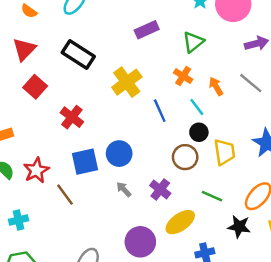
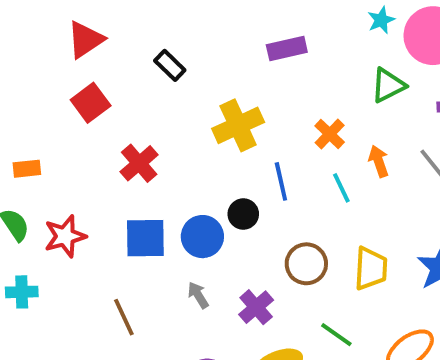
green triangle: (193, 42) -> (388, 85), moved
black rectangle: (78, 54) -> (170, 65), size x0.6
black circle: (199, 132) -> (243, 214), moved
brown line: (65, 195) -> (124, 317), moved
cyan cross: (18, 220) -> (22, 292), moved

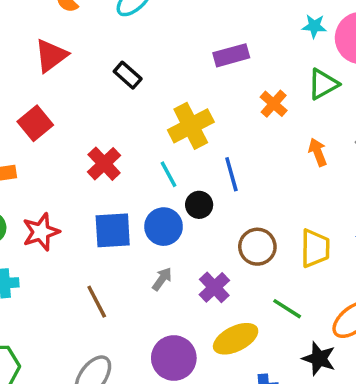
cyan star: (381, 20) -> (314, 26), turned 30
red square: (91, 103) -> (35, 123), moved
orange cross: (330, 134) -> (274, 104), moved
cyan line: (341, 188) -> (168, 174), moved
gray arrow: (198, 295) -> (162, 279), turned 70

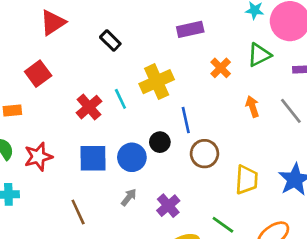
cyan line: (168, 174) -> (120, 99), moved
brown circle: (257, 247) -> (204, 154), moved

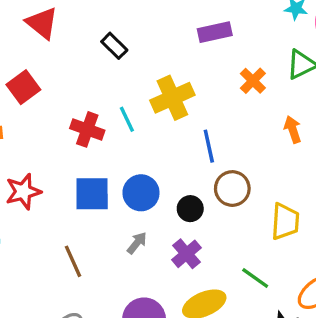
red triangle: (53, 23) -> (42, 23), turned -48
red cross: (89, 107) -> (87, 129), turned -30
black circle: (160, 142) -> (190, 209), moved

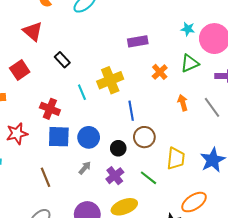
black rectangle: (114, 46) -> (62, 60), moved
red cross: (87, 129) -> (50, 109), moved
green line: (255, 278) -> (149, 178), moved

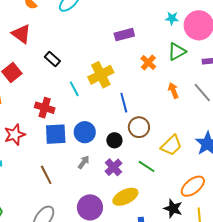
yellow trapezoid: (176, 159) -> (171, 145), turned 45

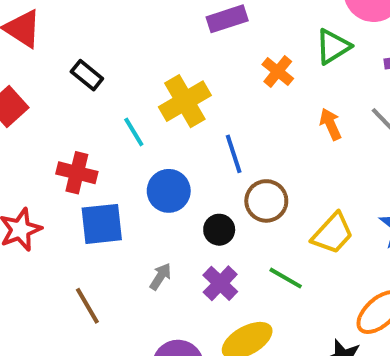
blue circle: (85, 132) -> (169, 191), moved

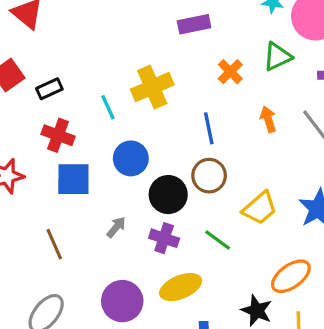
black rectangle: (87, 75) -> (49, 89), moved, turned -70
blue line: (234, 154) -> (209, 128), moved
black circle: (219, 230) -> (168, 195), size x1.5
purple cross: (220, 283) -> (164, 238), turned -32

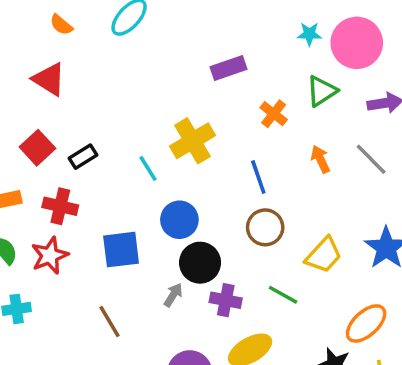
red cross: (58, 135) -> (60, 206), moved
black circle: (168, 195) -> (200, 263), moved

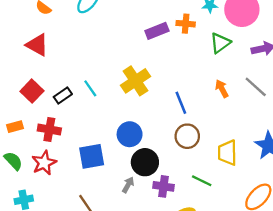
orange cross: (274, 114) -> (186, 24), moved, turned -30
cyan line: (148, 168) -> (90, 88), moved
yellow trapezoid: (324, 255) -> (227, 153), turned 140

